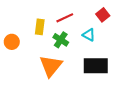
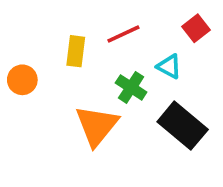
green cross: (61, 40) -> (131, 87), moved
black rectangle: (96, 66) -> (183, 126), turned 40

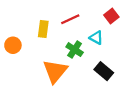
black rectangle: (183, 126) -> (104, 71), size x0.7

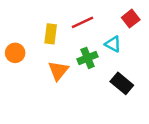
green cross: (75, 50) -> (88, 58), turned 35
orange triangle: (55, 71) -> (58, 71), moved, size x0.7

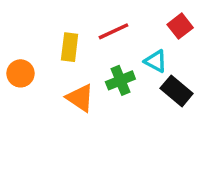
orange triangle: (58, 71) -> (80, 98), turned -35
black rectangle: (122, 83) -> (177, 91), moved

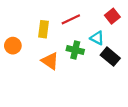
green cross: (120, 80) -> (75, 50), turned 35

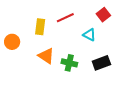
green cross: (75, 50) -> (69, 63), moved
black rectangle: (110, 57) -> (101, 63), moved, turned -60

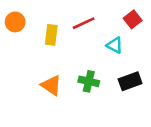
orange circle: (12, 42) -> (15, 22), moved
orange triangle: (46, 56) -> (51, 85), moved

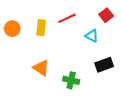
orange circle: (15, 22) -> (12, 29), moved
green cross: (89, 81) -> (71, 80), moved

